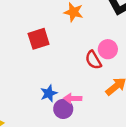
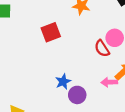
pink arrow: (73, 98) -> (109, 82), moved

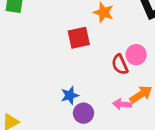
red square: (51, 32) -> (79, 38), moved

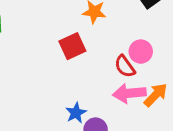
pink arrow: (122, 104) -> (129, 93), moved, size x1.5

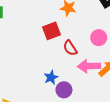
red semicircle: (125, 66) -> (70, 48), moved

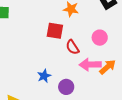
red square: (51, 31) -> (55, 31), turned 30
blue star: (51, 77) -> (44, 76), moved

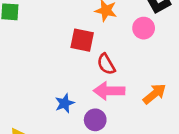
pink circle: (100, 38) -> (144, 28), moved
pink arrow: (90, 65) -> (109, 91), moved

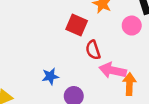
pink arrow: (109, 91) -> (113, 70), moved
orange arrow: (154, 94) -> (129, 84), turned -60

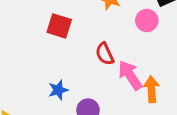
red square: (77, 25) -> (59, 26), moved
pink arrow: (113, 70) -> (130, 75), turned 50

